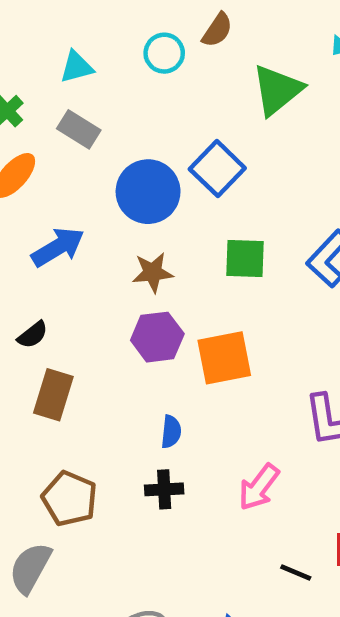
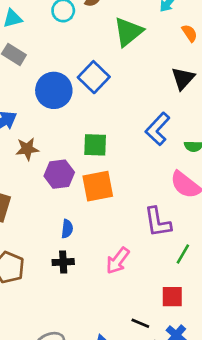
green square: (245, 259) -> (95, 145), moved
brown star: (153, 272) -> (27, 149), moved
black line: (296, 573) -> (140, 323), moved

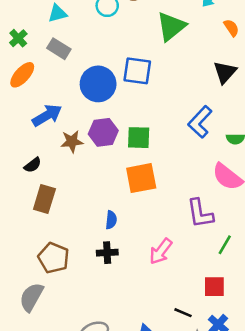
blue square: (94, 77) -> (137, 71), turned -36
purple hexagon: (59, 174) -> (103, 132), moved

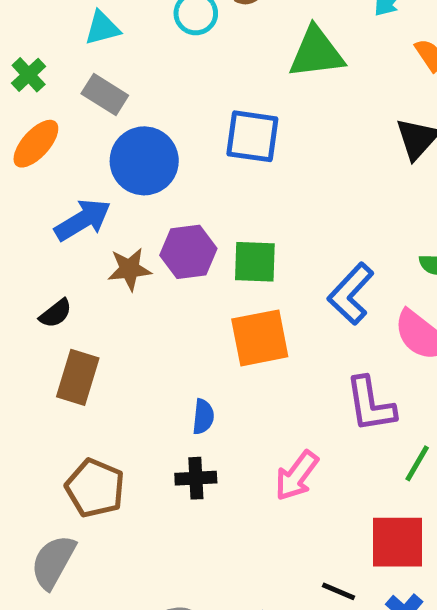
green triangle: (171, 26) -> (316, 53), turned 32
blue circle: (98, 84) -> (144, 161), moved
blue L-shape: (200, 122) -> (351, 294), moved
red square: (214, 287) -> (398, 542), size x1.4

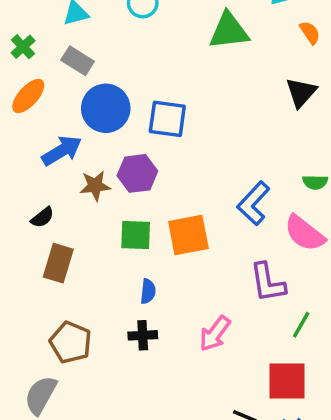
blue square: (252, 136) -> (167, 119), moved
green square: (255, 262) -> (136, 235), moved

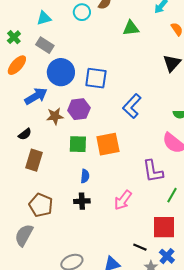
green triangle: (229, 31) -> (131, 28), size x0.7
blue L-shape: (254, 203) -> (132, 106), moved

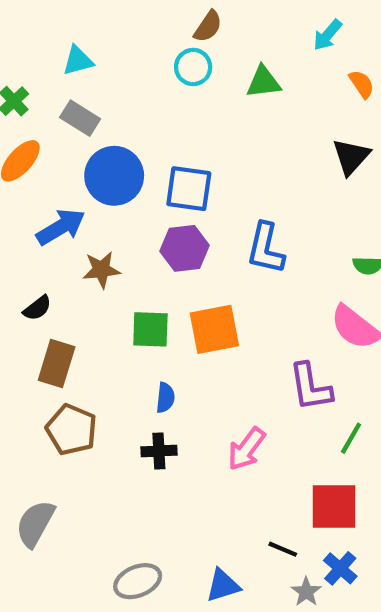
cyan circle: (82, 12) -> (193, 67), moved
blue L-shape: (132, 106) -> (266, 248), turned -30
purple hexagon: (79, 109) -> (185, 248), moved
brown pentagon: (41, 205) -> (71, 430), moved

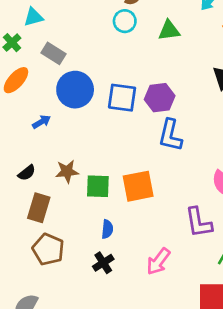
cyan triangle: (78, 61) -> (33, 17), moved
blue arrow: (61, 227) -> (41, 122), size x0.6
purple hexagon: (185, 248) -> (160, 98), moved
brown star: (101, 270) -> (67, 171), moved
black cross: (159, 451) -> (103, 263), turned -30

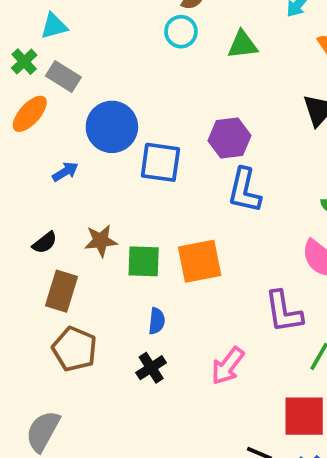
gray rectangle: (54, 53) -> (63, 76), moved
blue square: (122, 98) -> (160, 162), moved

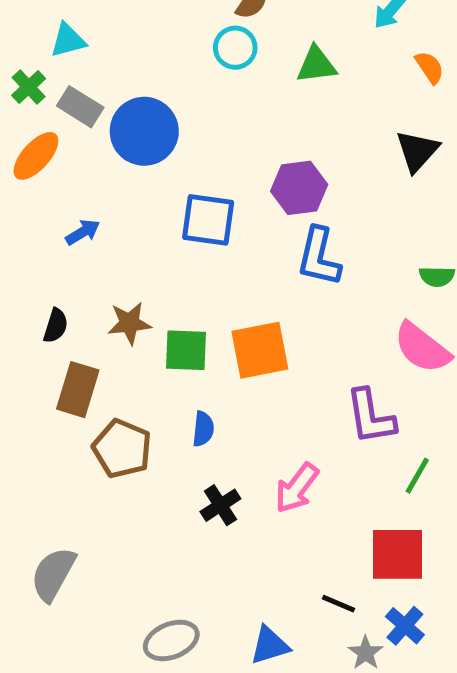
blue circle: (112, 127) -> (144, 131), moved
black semicircle: (45, 243) -> (56, 326), turned -35
brown pentagon: (75, 349) -> (122, 449), moved
black cross: (151, 368) -> (220, 505), moved

